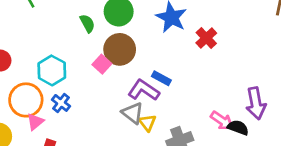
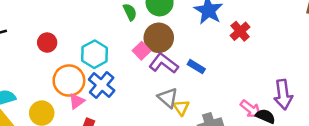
purple L-shape: (144, 90) -> (164, 63), moved
blue cross: (61, 103) -> (102, 85), size x1.5

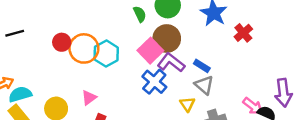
pink square: (142, 51) -> (150, 51), size x1.5
orange circle: (69, 81) -> (84, 48), moved
blue cross: (102, 85) -> (154, 82), moved
gray triangle: (168, 98) -> (204, 85), moved

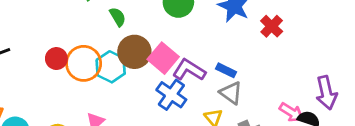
green semicircle: (140, 14) -> (118, 17), moved
brown circle: (167, 39) -> (134, 52), moved

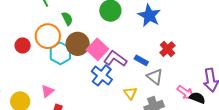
red cross: (272, 26) -> (168, 49), moved
orange circle: (84, 63) -> (48, 36), moved
gray triangle: (231, 93) -> (155, 77), moved

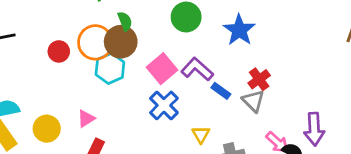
brown circle: (78, 44) -> (121, 42), moved
purple L-shape: (115, 59) -> (197, 69), moved
gray triangle: (155, 77) -> (253, 101), moved

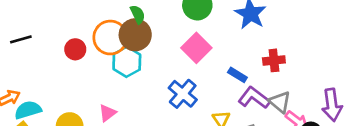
pink square: (162, 69) -> (196, 48), moved
purple L-shape: (197, 69) -> (254, 98), moved
red cross: (259, 79) -> (274, 60), turned 35
gray triangle: (253, 101) -> (280, 102), moved

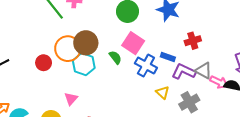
green semicircle: (138, 14) -> (115, 57), moved
blue cross: (183, 94) -> (146, 65), moved
pink triangle: (107, 113) -> (71, 99), moved

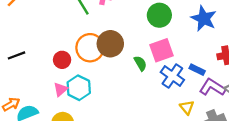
pink square: (133, 43) -> (161, 50), turned 30
cyan hexagon: (84, 64) -> (79, 88), moved
pink triangle: (71, 99) -> (61, 89), moved

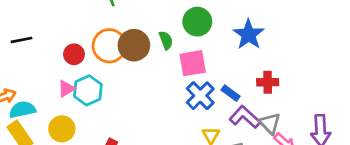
green semicircle: (140, 63) -> (166, 40), moved

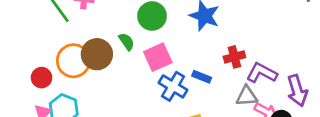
purple L-shape: (245, 117) -> (262, 73), moved
gray triangle: (270, 123) -> (247, 96), turned -35

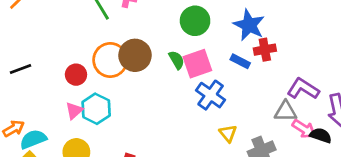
green semicircle: (127, 42) -> (177, 60), moved
red cross: (234, 57) -> (265, 50), moved
blue rectangle: (202, 77) -> (240, 61), moved

